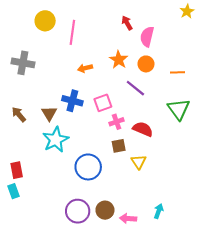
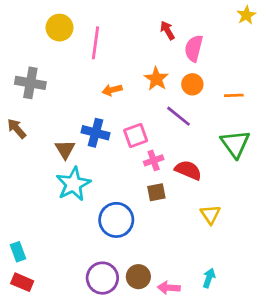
brown arrow: (19, 114) -> (17, 129), moved
yellow triangle: (139, 162) -> (210, 214), moved
red rectangle: (17, 170) -> (22, 282), moved, turned -56

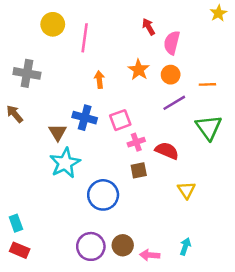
orange arrow: (112, 90) -> (99, 80), turned 98
purple line: (179, 116) -> (174, 103), moved, turned -70

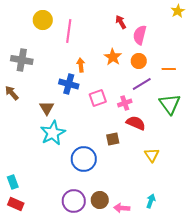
blue cross: (85, 118) -> (69, 84), moved
pink cross: (136, 142) -> (125, 103), moved

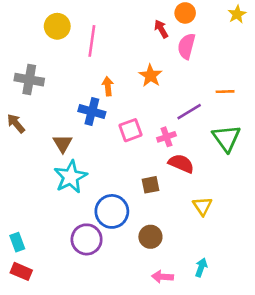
orange circle: (139, 61) -> (185, 13), moved
brown circle: (100, 200) -> (150, 237), moved
purple circle: (74, 201) -> (87, 239), moved

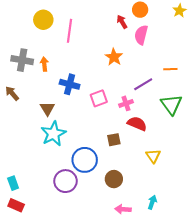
orange arrow: (108, 86) -> (44, 64), moved

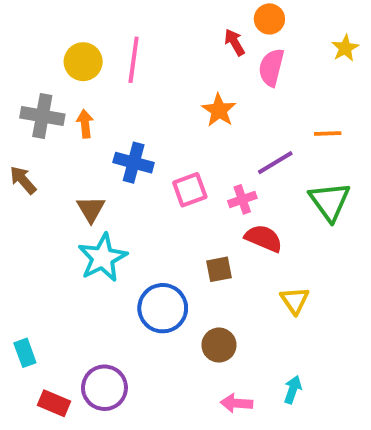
yellow star: (179, 11) -> (345, 48), moved
yellow circle: (43, 20) -> (83, 62), moved
purple circle: (65, 181) -> (104, 388), moved
red rectangle: (16, 205) -> (54, 403), moved

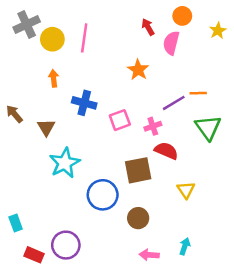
orange circle: (269, 19) -> (182, 16), moved
gray cross: (42, 116) -> (27, 24), moved, turned -35
orange line: (328, 133) -> (198, 93), moved
brown triangle: (91, 209) -> (46, 127), moved
brown square: (219, 269) -> (138, 170), size x1.6

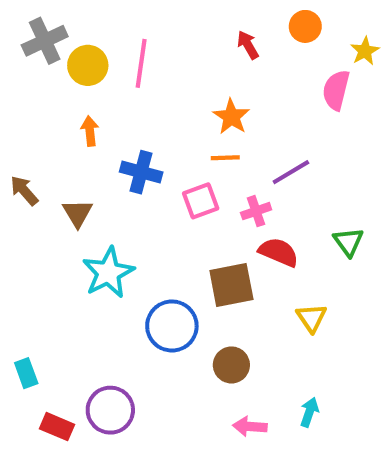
pink semicircle: (171, 43) -> (336, 90), moved
orange line: (198, 93) -> (225, 158), moved
green triangle: (208, 127) -> (348, 242), moved, size x0.7

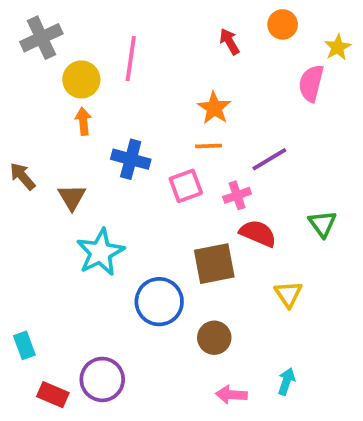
yellow circle: (88, 65) -> (81, 79), moved

